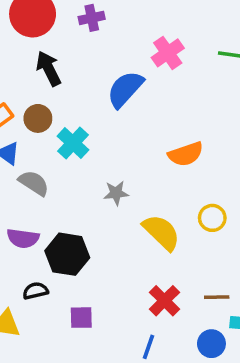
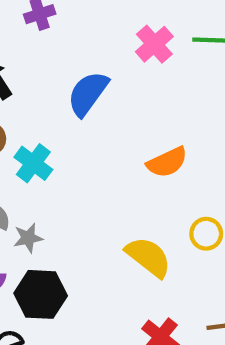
pink cross: (168, 53) -> (154, 44), moved
gray star: (116, 193) -> (28, 238), moved

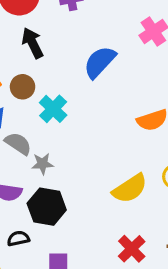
yellow semicircle: (148, 257) -> (130, 189), turned 102

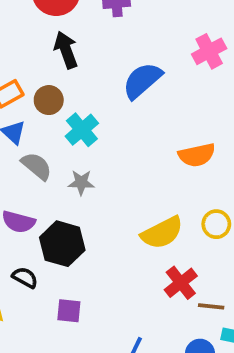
gray star: (42, 164) -> (81, 182), moved
black semicircle: (18, 238) -> (25, 278), turned 35
red cross: (132, 249) -> (181, 283), moved

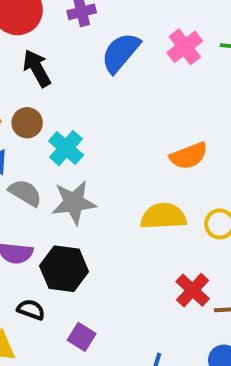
blue semicircle: (142, 81) -> (121, 53), moved
gray star: (81, 182) -> (74, 203), size x1.6
yellow semicircle: (162, 233) -> (163, 216), moved, turned -147
purple square: (69, 311) -> (82, 337), turned 35

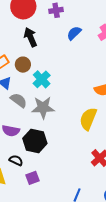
blue semicircle: (121, 53) -> (74, 33), size x0.7
yellow semicircle: (163, 216) -> (88, 119), turned -70
purple square: (82, 337) -> (32, 178), moved, turned 32

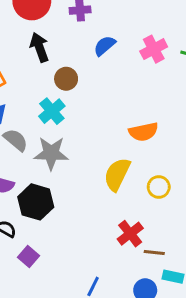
brown circle: (23, 65) -> (66, 79), moved
purple square: (32, 178) -> (29, 257), turned -32

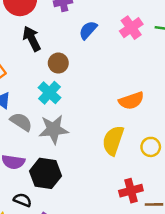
red cross: (130, 234) -> (131, 191), turned 30

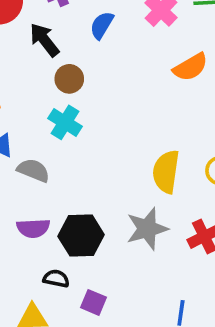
black arrow: (32, 39) -> (44, 40), moved
orange semicircle: (131, 101) -> (190, 67), moved
gray star: (53, 129) -> (147, 229), moved

